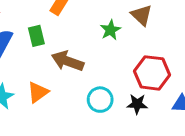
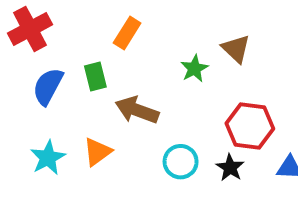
black star: (137, 104) -> (230, 168), turned 30

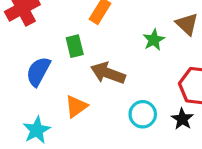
blue semicircle: (48, 86) -> (38, 72), moved
cyan star: (48, 158) -> (37, 130), moved

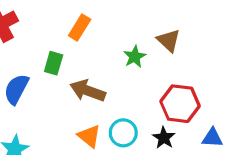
green rectangle: (75, 46) -> (54, 63), turned 30
orange triangle: (76, 106) -> (89, 136), moved, turned -45

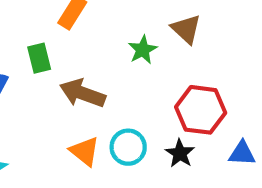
green rectangle: (54, 63) -> (39, 58), turned -30

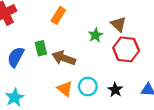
green rectangle: (39, 58) -> (41, 48), moved
red hexagon: (201, 110) -> (126, 49), moved

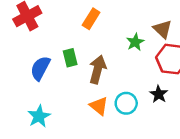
brown arrow: (64, 58) -> (98, 69), turned 85
black star: (115, 90) -> (159, 94), moved

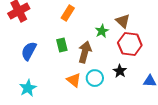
green rectangle: (70, 58) -> (62, 45), moved
brown arrow: (98, 69) -> (85, 52), moved

